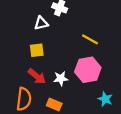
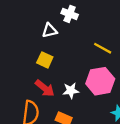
yellow square: (37, 50) -> (45, 60), turned 32

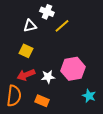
yellow line: (103, 48) -> (62, 26), moved, turned -70
red arrow: (45, 88) -> (26, 75), turned 120

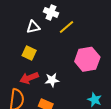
pink hexagon: (73, 69) -> (87, 59), moved

